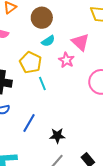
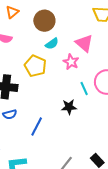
cyan line: (42, 84) -> (84, 89), moved
black star: (57, 136) -> (69, 107), moved

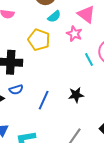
black star: (69, 107) -> (76, 95), moved

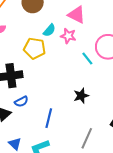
cyan semicircle: (54, 17) -> (49, 30), moved
blue line: (44, 100) -> (49, 118), moved

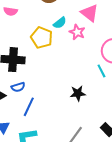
cyan line: (87, 59) -> (101, 71), moved
blue line: (49, 118) -> (29, 107), moved

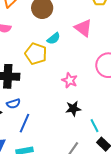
pink star: (77, 32) -> (70, 80), moved
cyan line: (101, 71) -> (94, 126), moved

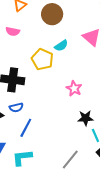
black star: (73, 109) -> (85, 118), moved

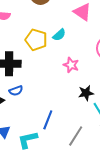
cyan semicircle: (61, 46) -> (59, 35), moved
blue line: (26, 128) -> (48, 120), moved

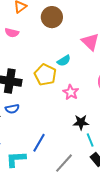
yellow pentagon: (36, 40) -> (45, 75), moved

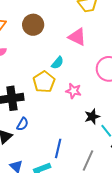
yellow pentagon: (45, 75) -> (44, 82), turned 30
blue semicircle: (12, 109) -> (23, 124), turned -32

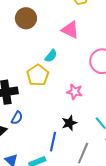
pink star: (73, 91) -> (75, 92), moved
black star: (92, 117) -> (69, 123), moved

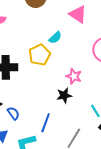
blue semicircle: (17, 118) -> (13, 113), moved, turned -72
black star: (69, 123) -> (64, 95), moved

